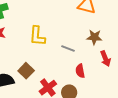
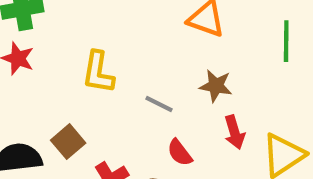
red semicircle: (80, 71) -> (180, 153), turned -32

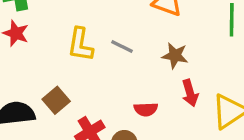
gray line: (159, 104) -> (122, 46), moved
red semicircle: (180, 153) -> (146, 109), turned -55

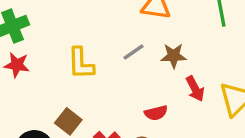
gray line: (122, 46) -> (133, 52), moved, turned -50

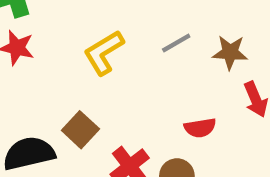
yellow L-shape: (81, 63) -> (104, 53), turned 56

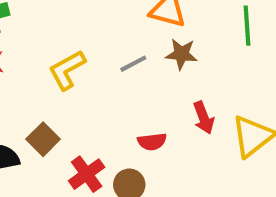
brown star: (230, 52) -> (181, 54), moved

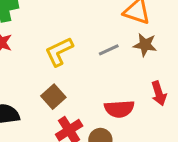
brown square: (43, 139) -> (53, 97), moved
red semicircle: (152, 142) -> (119, 109), size x1.4

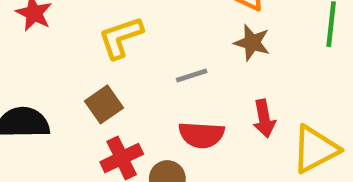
gray line: (109, 50) -> (192, 76), moved

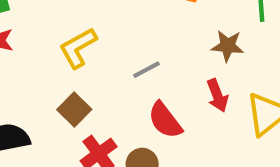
brown star: (252, 43) -> (228, 46), moved
red semicircle: (201, 135) -> (165, 120), turned 60

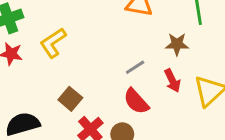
yellow L-shape: (78, 48) -> (53, 43), moved
gray line: (147, 70) -> (135, 67), moved

